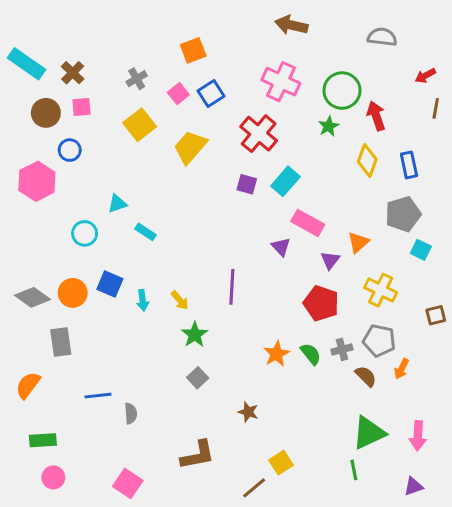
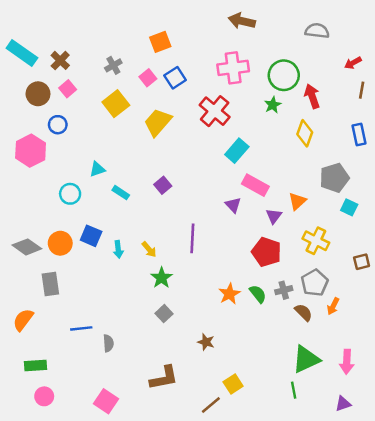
pink cross: (281, 82) -> (233, 68), turned -32
pink square: (82, 107) -> (68, 89), turned -35
blue rectangle: (409, 165) -> (359, 135), moved
purple square: (247, 184) -> (163, 185), moved, turned 35
gray pentagon: (379, 341) -> (315, 283), turned 30

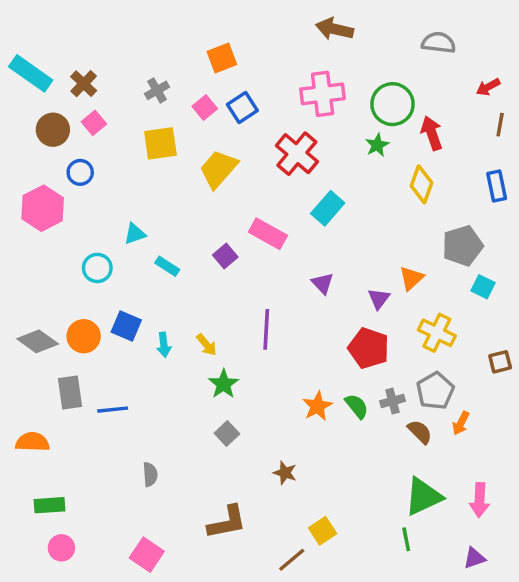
yellow square: (116, 104) -> (160, 143), turned 30
pink rectangle: (255, 185) -> (268, 234), moved
orange semicircle: (23, 320) -> (32, 442), turned 55
blue line: (81, 328) -> (113, 410), moved

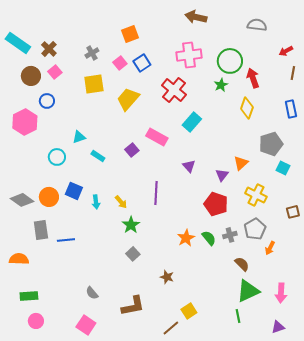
brown semicircle: (420, 432) -> (242, 264), moved
gray semicircle: (150, 474) -> (92, 293), moved, turned 144

